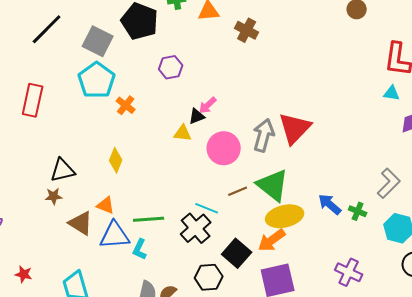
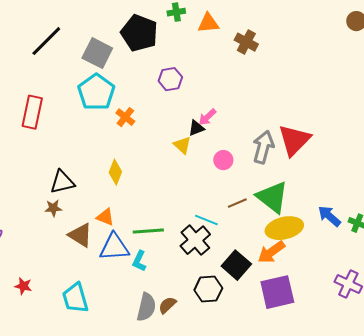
yellow triangle: (183, 133) -> (182, 145), turned 36
pink circle: (224, 148) -> (223, 160), size x0.6

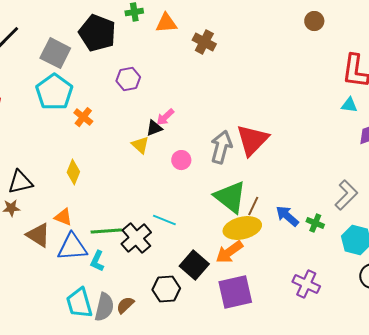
brown line: (237, 203) -> (253, 206), moved, turned -42
black cross: (195, 240) -> (136, 238), moved
cyan trapezoid: (75, 298) -> (79, 303), moved

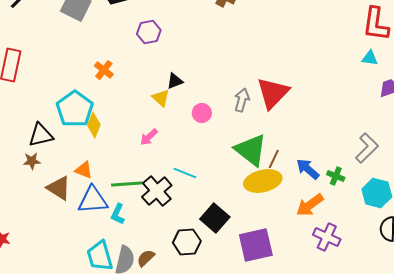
cyan pentagon: (54, 92) -> (75, 109), moved
pink arrow: (165, 117) -> (149, 137), moved
gray arrow: (221, 147) -> (242, 100), size x0.7
orange arrow: (229, 252) -> (310, 205), moved

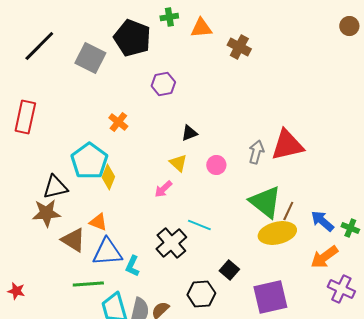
red triangle: (273, 93) -> (287, 145), turned 33
yellow triangle: (161, 98) -> (178, 163), moved
brown star: (32, 161) -> (46, 213), size x1.6
green line: (127, 184) -> (88, 284), moved
black square: (215, 218) -> (229, 270), size x0.7

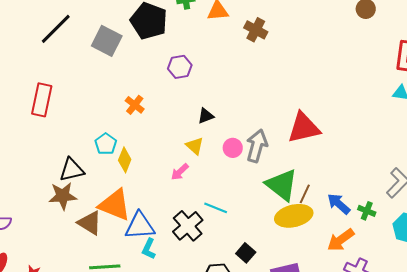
gray arrow: (256, 152) -> (257, 146), moved, size x1.4
cyan pentagon: (89, 161) -> (106, 144), size x0.6
orange triangle: (98, 222) -> (115, 205), size x1.8
blue triangle: (107, 252) -> (140, 226), moved

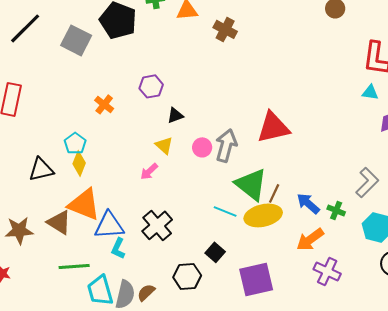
purple hexagon: (180, 67) -> (151, 86), moved
yellow diamond: (125, 160) -> (79, 163), moved
brown star: (63, 196) -> (19, 230), moved
cyan line: (216, 208) -> (225, 211), moved

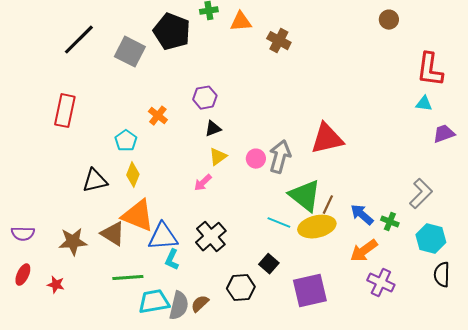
black triangle: (175, 115) -> (213, 129), moved
cyan pentagon: (75, 143) -> (126, 141), moved
yellow triangle: (164, 145) -> (218, 157), turned 42
cyan trapezoid: (100, 290) -> (154, 302), turned 96

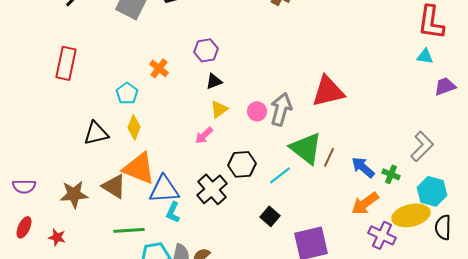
cyan line: (279, 223) -> (280, 175), turned -60
yellow ellipse: (317, 227) -> (411, 215), moved
black hexagon: (241, 288) -> (242, 164), moved

